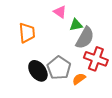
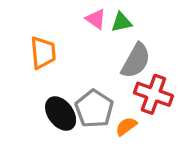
green triangle: (76, 25) -> (121, 22), moved

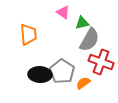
green triangle: (121, 22) -> (82, 23), moved
black ellipse: (61, 114) -> (40, 75), turned -50

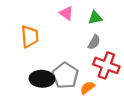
green triangle: (82, 23) -> (95, 18), moved
gray semicircle: (90, 40) -> (94, 42), size x0.6

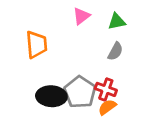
pink triangle: (66, 13) -> (81, 16), turned 48
red cross: (106, 65) -> (106, 89), moved, size x0.7

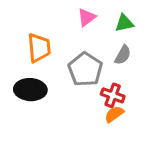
gray pentagon: (80, 92) -> (85, 69), moved
black ellipse: (51, 96) -> (30, 90), moved

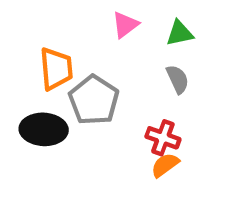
gray semicircle: (123, 55) -> (178, 79), turned -54
gray pentagon: (85, 69) -> (94, 100), moved

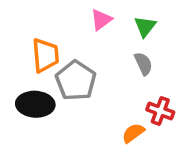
green triangle: (180, 33) -> (145, 27), turned -40
red cross: (163, 138) -> (160, 111), moved

